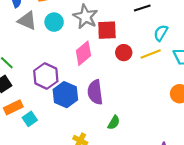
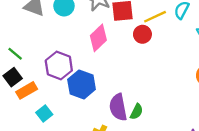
yellow line: (151, 54) -> (155, 17), moved
purple semicircle: (95, 92) -> (118, 107), moved
orange rectangle: (13, 107) -> (27, 90), moved

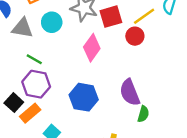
green line: (15, 54) -> (34, 59), moved
purple hexagon: (59, 65) -> (36, 84), moved
purple semicircle: (118, 107) -> (130, 92), moved

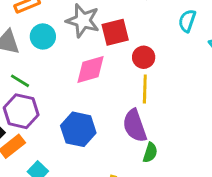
yellow line: (144, 16) -> (145, 89), moved, turned -55
pink diamond: (92, 48) -> (90, 69), turned 36

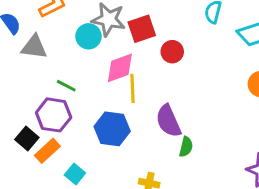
cyan circle: (43, 36) -> (88, 36), moved
green line: (20, 81) -> (66, 86), moved
yellow line: (145, 89) -> (132, 88), moved

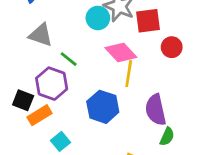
gray triangle: (34, 47) -> (41, 35), moved
pink diamond: (120, 68) -> (121, 53), turned 56
black square: (27, 138) -> (23, 100), turned -30

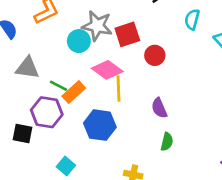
purple semicircle: (156, 110) -> (159, 108), moved, size x0.7
orange rectangle: (40, 115) -> (74, 92), moved

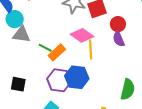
cyan circle: (79, 41) -> (15, 19), moved
purple semicircle: (159, 108) -> (119, 39), moved
purple hexagon: (47, 112) -> (59, 80), moved
green semicircle: (167, 142) -> (128, 89), size x1.5

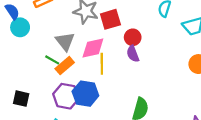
gray triangle: (21, 34) -> (65, 41), moved, turned 42
pink diamond: (82, 35) -> (93, 48), turned -50

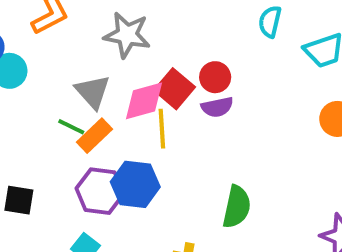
red square: (110, 19) -> (175, 89), moved, turned -30
purple semicircle: (133, 54) -> (217, 107), turned -77

